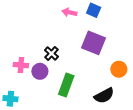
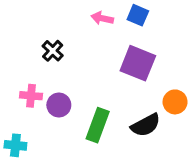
black cross: (51, 53) -> (53, 51), moved
black semicircle: (104, 96) -> (146, 125), moved

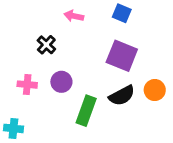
pink arrow: (102, 18) -> (74, 16), moved
purple circle: (59, 105) -> (61, 82), moved
black semicircle: (146, 125) -> (122, 96), moved

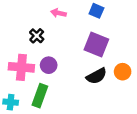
pink cross: (27, 85) -> (21, 67), size x1.6
green rectangle: (86, 111) -> (40, 96), moved

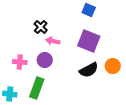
pink arrow: (58, 13) -> (53, 41), moved
black cross: (37, 36) -> (41, 27), moved
pink cross: (21, 67) -> (20, 62), size x0.6

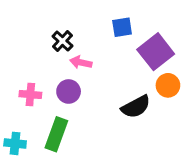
blue square: (89, 10) -> (122, 27), moved, turned -32
purple square: (89, 41) -> (156, 52), moved, turned 30
orange circle: (113, 66) -> (168, 85), moved

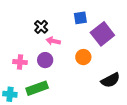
orange circle: (168, 85) -> (83, 57), moved
black semicircle: (136, 107) -> (110, 80), moved
green rectangle: (56, 134) -> (37, 88), turned 50

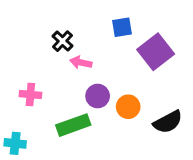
orange circle: (83, 57) -> (128, 107), moved
purple circle: (45, 60) -> (98, 96), moved
green rectangle: (37, 88) -> (73, 125), moved

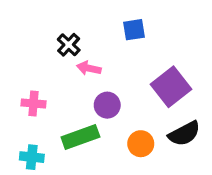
purple square: (156, 52) -> (171, 87), moved
orange circle: (128, 107) -> (141, 144), moved
cyan cross: (15, 143) -> (32, 157), moved

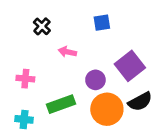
black cross: (69, 45) -> (42, 26), moved
purple circle: (107, 105) -> (95, 80), moved
orange circle: (141, 144) -> (107, 109), size x1.6

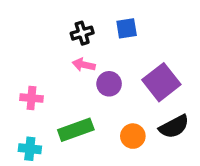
black cross: (42, 26) -> (82, 33), moved, turned 30
purple circle: (95, 80) -> (109, 84), moved
orange circle: (107, 109) -> (133, 136), size x0.6

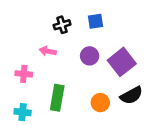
pink arrow: (84, 65) -> (48, 51), moved
purple circle: (109, 84) -> (90, 56), moved
green rectangle: (76, 130) -> (57, 98), turned -60

